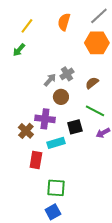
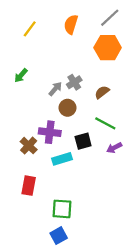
green arrow: (19, 50) -> (21, 76), moved
red rectangle: (36, 160) -> (29, 186), moved

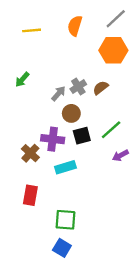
yellow line: (30, 29) -> (32, 30), turned 48
brown semicircle: (102, 92) -> (101, 88), moved
green line: (105, 123) -> (111, 130), turned -70
black square: (83, 141) -> (82, 136), moved
blue square: (59, 236) -> (62, 248), turned -30

